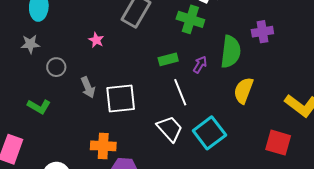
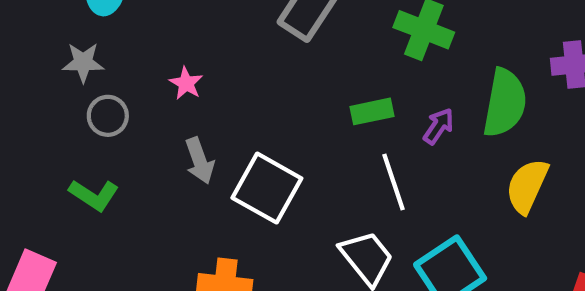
pink star: (96, 40) -> (186, 83), moved
gray circle: (56, 67) -> (108, 116), moved
white square: (121, 98) -> (267, 188), turned 32

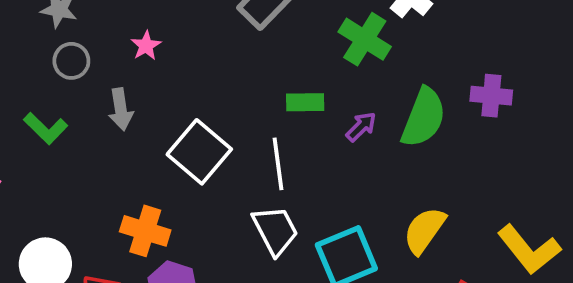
gray arrow: (200, 161) -> (121, 109), moved
white line: (393, 182) -> (278, 164), moved
yellow semicircle: (527, 186) -> (424, 230), moved

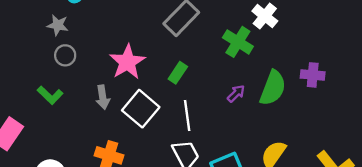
pink star: (146, 46) -> (127, 62), moved, size x2.0
green rectangle: (305, 102) -> (178, 73), moved, turned -55
gray arrow: (121, 109) -> (103, 97), moved

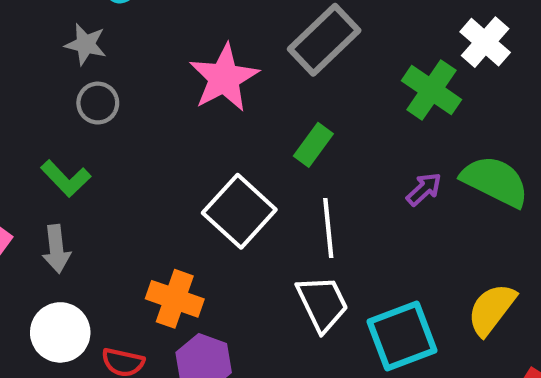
pink star: (127, 62) -> (224, 78), moved
green semicircle: (273, 88) -> (495, 181), turned -87
gray arrow: (103, 97) -> (56, 249), moved

